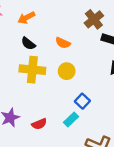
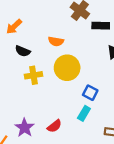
yellow cross: (32, 70) -> (34, 75), size x0.7
yellow circle: (67, 71) -> (67, 68), size x1.5

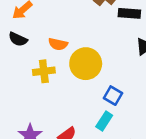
orange semicircle: (56, 41) -> (58, 44), moved
black semicircle: (23, 51) -> (18, 39), moved

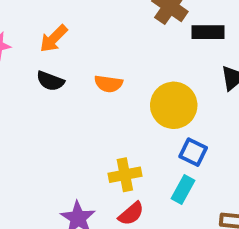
yellow circle: (86, 64) -> (174, 105), moved
yellow cross: (44, 71) -> (125, 175), moved

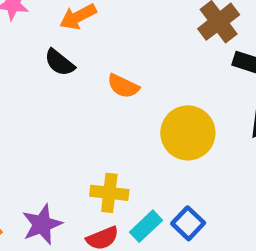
blue square: (193, 152) -> (188, 223), moved
cyan rectangle: (183, 189) -> (146, 226), moved

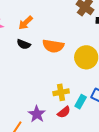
orange semicircle: (123, 86) -> (53, 46), size x1.5

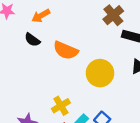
yellow cross: (61, 92) -> (61, 106), turned -35

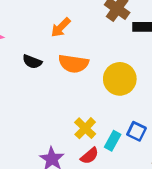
orange arrow: (41, 16) -> (61, 27), moved

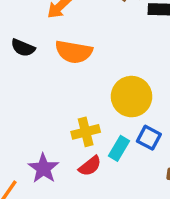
yellow circle: (120, 79) -> (132, 97), moved
yellow cross: (85, 128) -> (86, 132), turned 30

